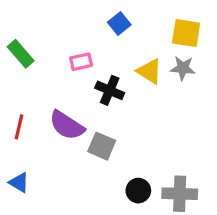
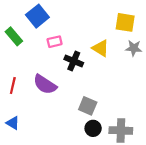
blue square: (119, 24) -> (37, 16), moved, size x1.5
gray star: (183, 68) -> (134, 48), moved
gray square: (102, 146) -> (88, 106), moved

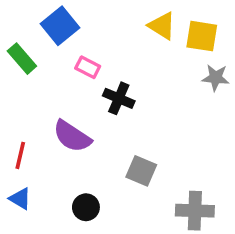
pink rectangle: (55, 42) -> (88, 67), turned 40
yellow triangle: (101, 48) -> (162, 26), moved
red line: (13, 86) -> (20, 155), moved
black circle: (93, 128) -> (86, 207), moved

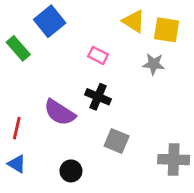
pink rectangle: (88, 67) -> (98, 55), moved
gray star: (216, 78) -> (154, 64), moved
black cross: (119, 98) -> (98, 97), moved
gray cross: (195, 211) -> (174, 160), moved

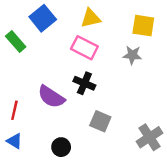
yellow triangle: (134, 21) -> (91, 18), moved, turned -45
pink rectangle: (98, 55) -> (84, 48), size x1.5
gray cross: (174, 160) -> (149, 137), turned -35

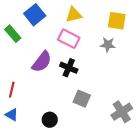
purple semicircle: (51, 97) -> (42, 62), moved, turned -85

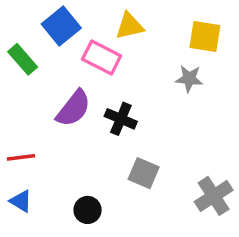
pink rectangle: (69, 39) -> (102, 58), moved
red line: (12, 90) -> (21, 157), turned 70

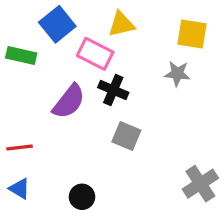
green rectangle: (23, 59) -> (21, 55), turned -36
black cross: (121, 119) -> (113, 90), moved
gray square: (144, 173) -> (126, 136), moved

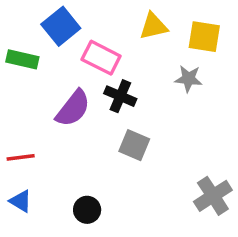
yellow triangle: (121, 24) -> (154, 26), moved

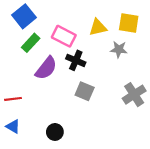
blue square: (61, 26) -> (24, 16), moved
yellow triangle: (154, 26) -> (98, 27), moved
green rectangle: (22, 59) -> (31, 43), moved, turned -60
gray cross: (213, 196) -> (134, 95), moved

